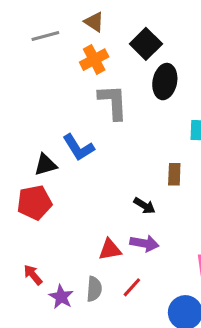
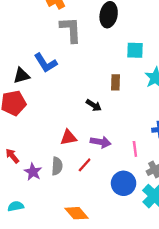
purple arrow: (144, 243) -> (101, 142), moved

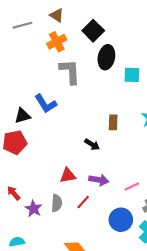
cyan square: (135, 50) -> (132, 75), moved
pink line: (135, 149) -> (132, 187), turned 72

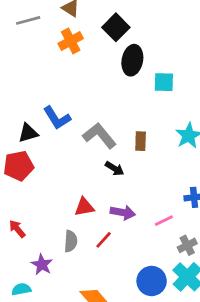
gray L-shape: (70, 72) -> (99, 136), moved, turned -36
purple star: (33, 209) -> (42, 265), moved
blue circle: (121, 220) -> (152, 281), moved

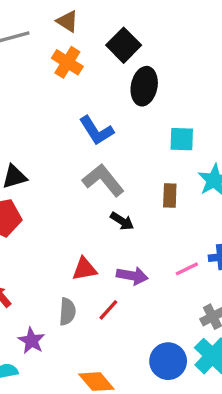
orange cross: (71, 41) -> (67, 62), turned -30
cyan square: (164, 82) -> (182, 139), moved
blue L-shape: (57, 118) -> (96, 131), moved
brown rectangle: (141, 141) -> (170, 195), moved
pink line: (164, 221) -> (187, 269), moved

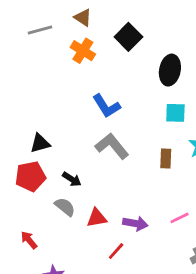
black ellipse: (144, 86) -> (170, 70), moved
black arrow: (122, 221) -> (72, 179), moved
gray semicircle: (67, 312) -> (65, 207), moved, turned -55

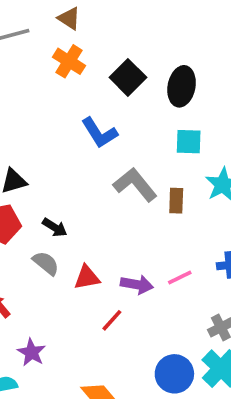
black square: (128, 37) -> (128, 77), moved
gray L-shape: (112, 146) -> (135, 185), moved
pink line: (180, 218) -> (180, 277), moved

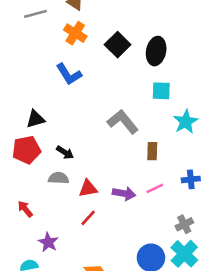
blue L-shape: (99, 133) -> (69, 74), moved
brown rectangle: (176, 201) -> (152, 151), moved
gray semicircle: (46, 263) -> (59, 178), turned -36
red line: (112, 320) -> (88, 218), moved

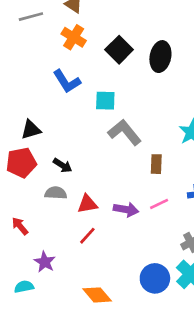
cyan square: (161, 91) -> (105, 101), moved

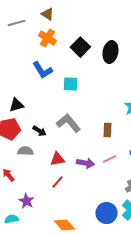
gray L-shape: (125, 132) -> (68, 123), moved
gray semicircle: (56, 193) -> (25, 151), moved

